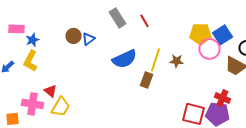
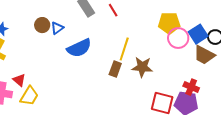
blue square: (222, 35) -> (198, 34), moved
blue semicircle: (124, 59) -> (79, 48), moved
brown star: (176, 61) -> (142, 67), moved, size x1.5

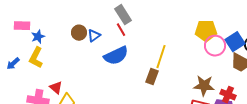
red line: (113, 10) -> (121, 30), moved
brown star: (142, 67) -> (204, 86), moved

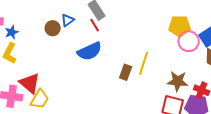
blue triangle: (94, 36) -> (68, 20), moved
yellow line: (161, 57) -> (144, 63), moved
red triangle: (56, 88) -> (30, 83), size x1.6

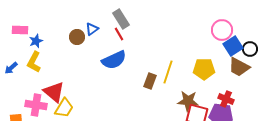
yellow pentagon: (180, 26) -> (204, 69), moved
pink circle: (189, 41) -> (222, 30), moved
brown star: (178, 81) -> (188, 101), moved

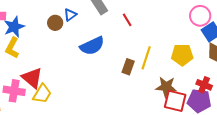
red line: (119, 34) -> (127, 20), moved
blue star: (36, 41) -> (14, 27), size x1.5

